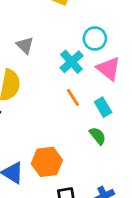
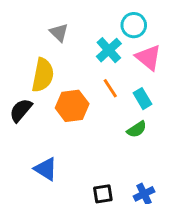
green semicircle: (98, 136) -> (137, 129), turned 96
orange hexagon: (47, 162) -> (72, 106), moved

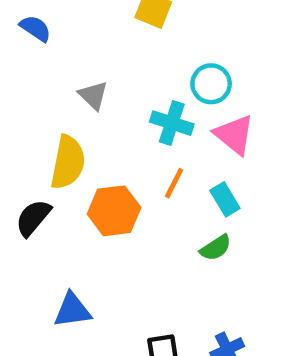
cyan cross: (109, 50) -> (172, 123), turned -30
orange line: (110, 88) -> (174, 183), turned 60
blue triangle: (46, 169) -> (72, 310), turned -40

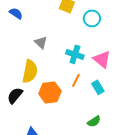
cyan circle: (211, 84) -> (92, 18), moved
green semicircle: (216, 248) -> (94, 121), moved

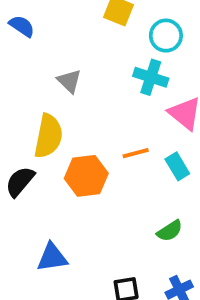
cyan cross: (75, 54) -> (151, 77), moved
orange line: (76, 80) -> (136, 153), turned 48

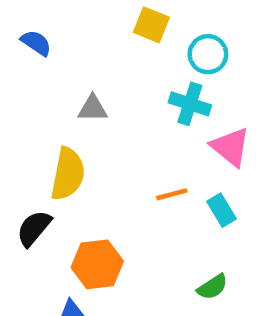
gray triangle: (69, 81) -> (93, 108), turned -44
orange hexagon: (86, 176) -> (97, 264), moved

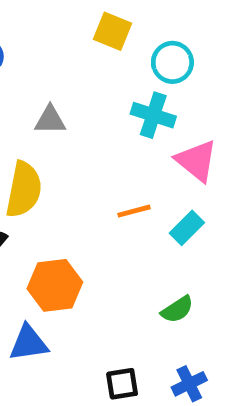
cyan rectangle: (221, 210) -> (187, 228), turned 76

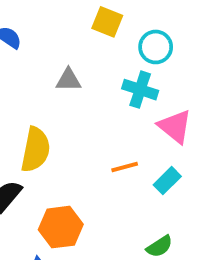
gray triangle: (50, 120) -> (68, 80), moved

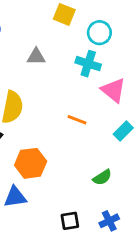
orange line: (125, 167) -> (77, 120), turned 36
cyan rectangle: (167, 181) -> (123, 131), moved

